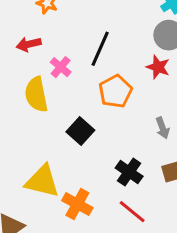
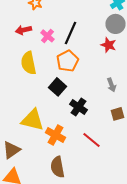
pink cross: (61, 67) -> (47, 36), moved
orange pentagon: (115, 91) -> (67, 61), moved
black cross: (129, 172) -> (78, 107), moved

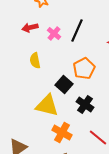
orange pentagon: (67, 61) -> (84, 69), moved
yellow semicircle: (28, 63) -> (35, 61), size x0.7
yellow triangle: (32, 120) -> (47, 106), moved

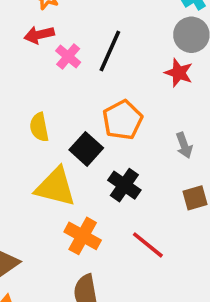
red arrow: (30, 28) -> (39, 35), moved
yellow semicircle: (35, 61) -> (39, 127), moved

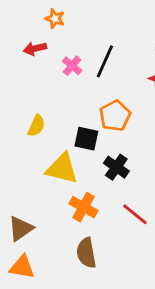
red arrow: (39, 35) -> (35, 49), moved
yellow semicircle: (39, 127) -> (36, 126), moved, turned -145
black square: (86, 149) -> (86, 139), turned -30

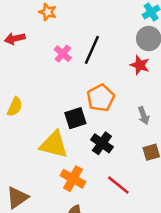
red arrow: (35, 49) -> (15, 39), moved
yellow semicircle: (36, 126) -> (15, 107), moved
black square: (86, 139) -> (75, 118), turned -30

